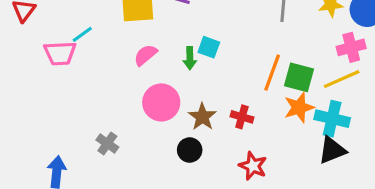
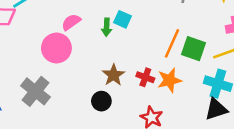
pink circle: (161, 102) -> (56, 48), moved
orange star: (299, 107) -> (169, 80), moved
gray cross: (107, 144) -> (35, 91), size x1.6

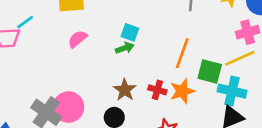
green arrow: (107, 27) -> (125, 48), moved, turned -108
pink circle: (56, 48) -> (68, 107), moved
green square: (193, 49) -> (210, 71), moved

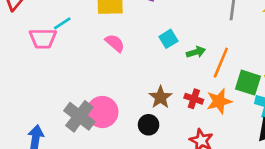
cyan square: (130, 32) -> (168, 39), turned 36
pink semicircle: (78, 39) -> (115, 43), turned 78
green arrow: (125, 48) -> (196, 52), moved

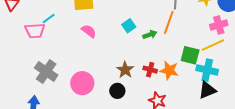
orange line: (221, 63) -> (169, 22), moved
orange star: (219, 101) -> (169, 70), turned 30
gray cross: (79, 116) -> (46, 71), moved

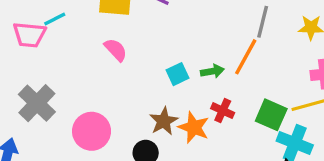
cyan square: (129, 26) -> (177, 74), moved
red cross: (150, 70) -> (223, 111), moved
orange star: (169, 70) -> (194, 127), moved

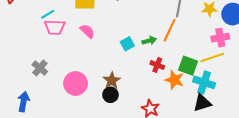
pink trapezoid: (29, 35) -> (55, 27), moved
gray cross: (37, 103) -> (40, 68), size x0.7
brown star: (164, 121) -> (112, 81), moved
orange star: (194, 127) -> (174, 80), moved

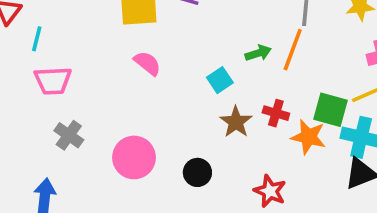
cyan line: (48, 14) -> (37, 39), moved, turned -40
pink trapezoid: (55, 27) -> (53, 81), moved
green arrow: (149, 41) -> (258, 53), moved
brown star: (112, 81) -> (236, 122), moved

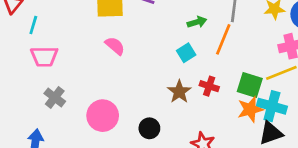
green arrow: (258, 53) -> (197, 22), moved
cyan square: (220, 80) -> (186, 53), moved
orange star: (308, 137) -> (250, 109), moved, turned -30

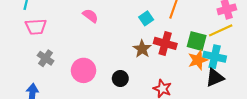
red cross: (209, 86) -> (165, 43), size x1.5

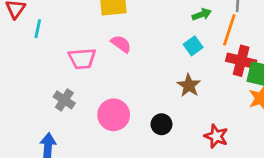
pink trapezoid: (36, 27) -> (82, 59), moved
red cross: (165, 43) -> (241, 61), moved

